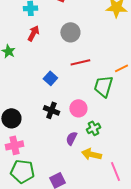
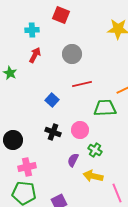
green trapezoid: (103, 86) -> (105, 108), turned 70
green cross: (93, 128) -> (95, 150), turned -32
pink cross: (14, 145) -> (27, 167), moved

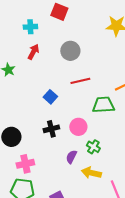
black cross: (53, 132) -> (51, 129), turned -35

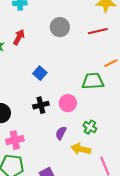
red arrow: (33, 52) -> (19, 37), moved
red line: (80, 81) -> (98, 31), moved
green cross: (93, 147) -> (90, 127), moved

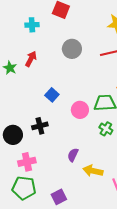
pink circle: (68, 103) -> (80, 110), moved
black cross: (41, 105) -> (40, 126), moved
green cross: (90, 127) -> (106, 129), moved

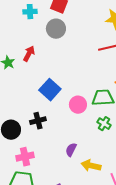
cyan cross: (32, 25) -> (30, 12), moved
gray circle: (72, 49) -> (56, 29), moved
blue square: (52, 95) -> (50, 90), size x1.5

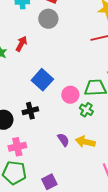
green cross: (104, 124) -> (86, 110), moved
purple semicircle: (71, 150) -> (63, 140), turned 120
yellow arrow: (91, 166) -> (85, 142), moved

